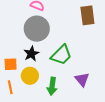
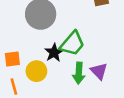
black star: (31, 54) -> (54, 53), moved
green arrow: (52, 86) -> (79, 73), moved

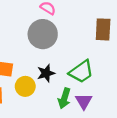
green trapezoid: (72, 44) -> (81, 72), moved

